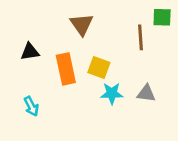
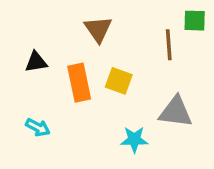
cyan star: (112, 93) -> (134, 139), moved
gray triangle: (146, 93) -> (176, 112), size x1.5
cyan arrow: (31, 106) -> (38, 127), turned -36

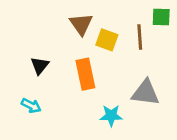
black triangle: (36, 62) -> (40, 66), moved, turned -42
yellow square: (119, 81) -> (107, 40), moved
orange rectangle: (79, 83) -> (85, 74), moved

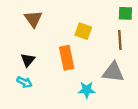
brown triangle: (81, 24) -> (33, 19), moved
brown line: (140, 37) -> (120, 40), moved
black triangle: (40, 66) -> (28, 60), moved

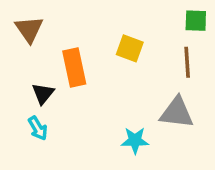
brown triangle: (33, 19) -> (29, 29), moved
orange rectangle: (67, 58) -> (74, 67), moved
cyan arrow: (24, 82) -> (38, 128), turned 32

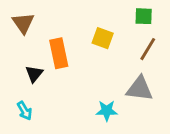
green square: (196, 21) -> (144, 16), moved
brown line: (187, 62) -> (148, 49), turned 35
cyan arrow: (38, 128) -> (25, 111), moved

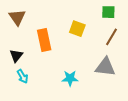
black triangle: (34, 74) -> (16, 56), moved
cyan arrow: (25, 111) -> (22, 76), moved
cyan star: (107, 111) -> (70, 78), moved

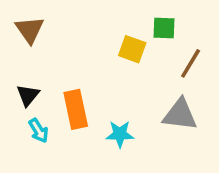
green square: (108, 12) -> (164, 28), moved
orange rectangle: (44, 40) -> (76, 109), moved

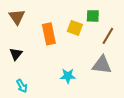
orange rectangle: (76, 109) -> (49, 34), moved
cyan arrow: (39, 131) -> (22, 86), moved

